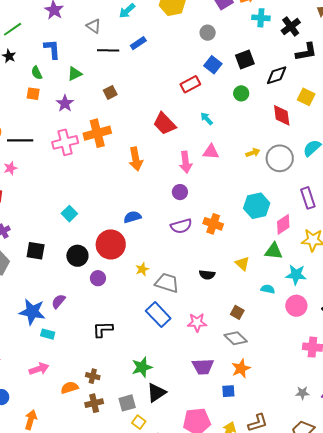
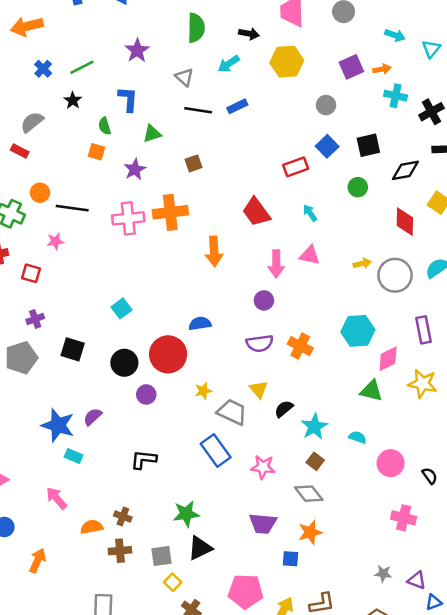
yellow triangle: (242, 263) -> (259, 389), moved
black semicircle: (207, 275) -> (284, 409), turned 126
cyan star: (296, 275) -> (314, 427), moved, turned 30
pink arrow: (39, 369) -> (56, 498), turned -120

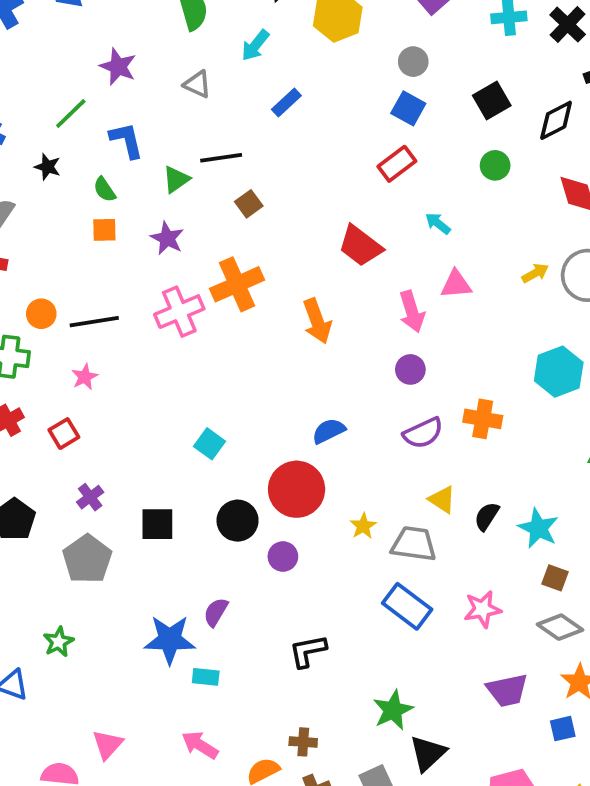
green line: (82, 67) -> (71, 114), moved
black line: (198, 110) -> (221, 158), moved
blue square: (327, 146) -> (408, 108), moved
red square: (31, 273) -> (64, 434), turned -30

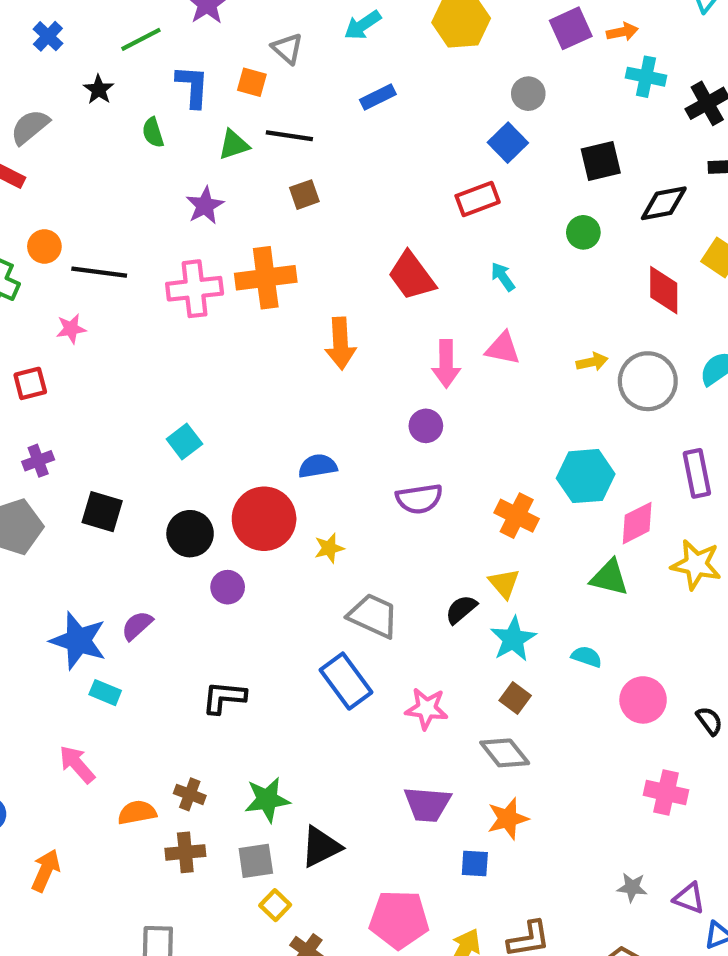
orange square: (104, 230) -> (252, 82), moved
orange cross: (483, 419) -> (517, 516), moved
yellow triangle: (442, 500) -> (504, 583), moved
yellow star: (363, 526) -> (329, 548), moved
green star: (393, 710) -> (267, 800), moved

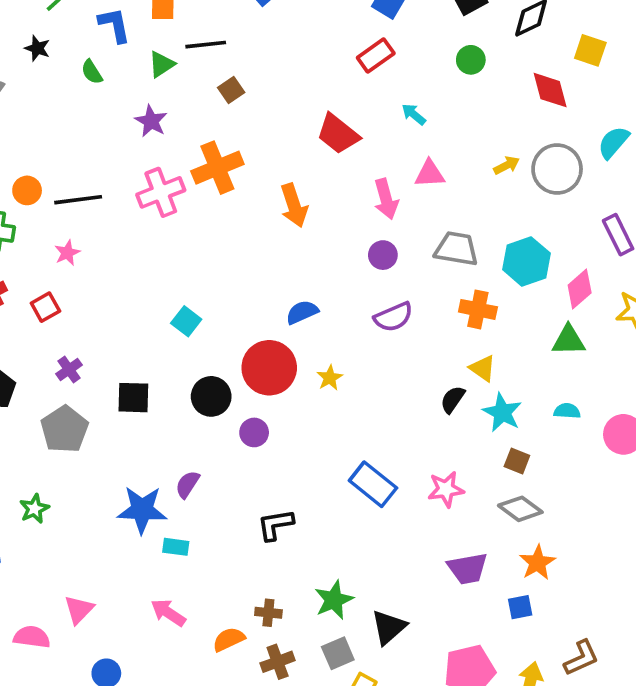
gray trapezoid: (373, 616) -> (456, 249), moved

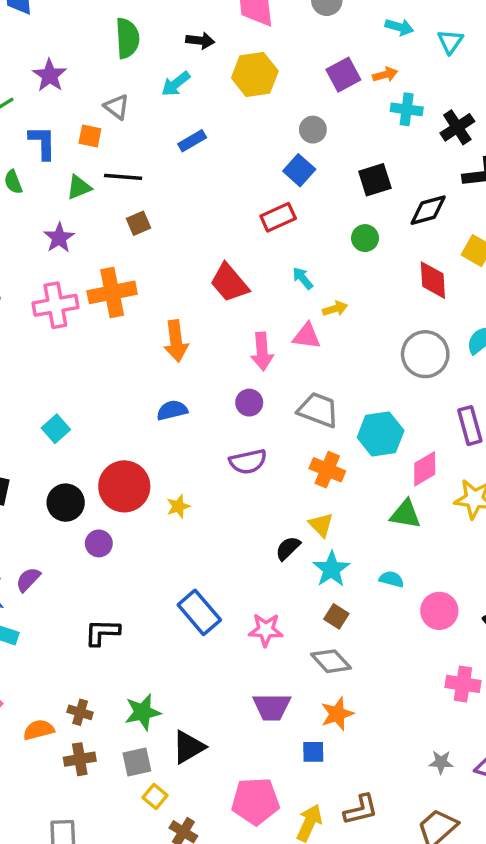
yellow arrow: (507, 165) -> (335, 309), moved
blue semicircle: (302, 312) -> (172, 410), moved

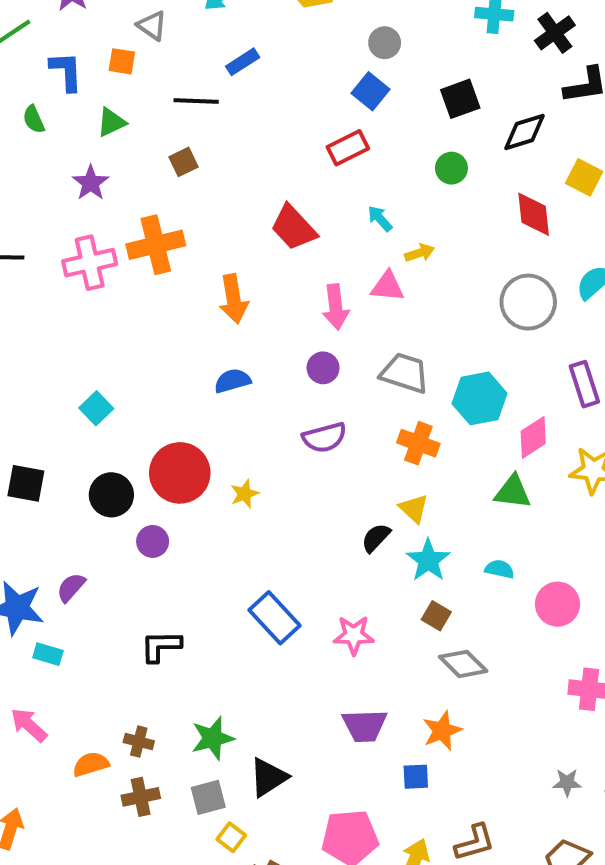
black line: (123, 177) -> (196, 101), moved
gray diamond: (331, 661) -> (463, 664), moved

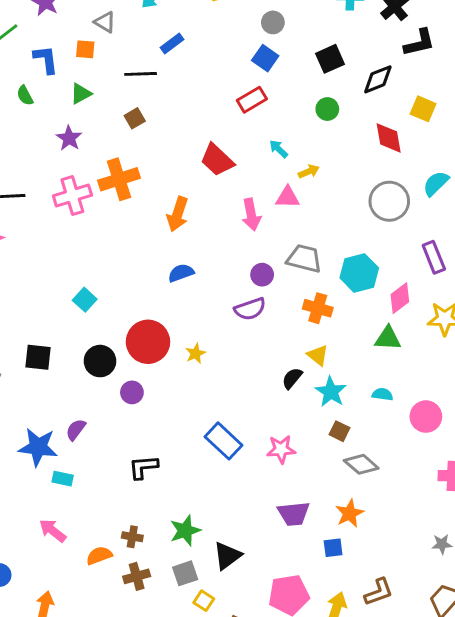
orange arrow: (234, 299) -> (178, 214), turned 32
purple circle: (323, 368) -> (262, 275), moved

